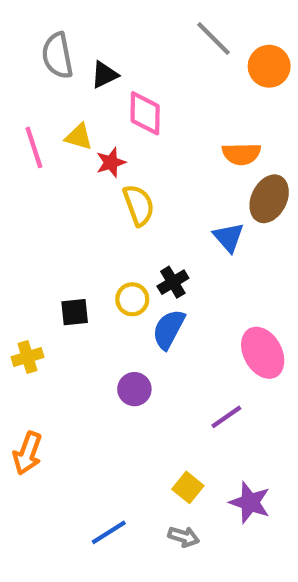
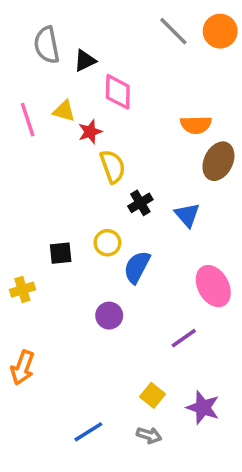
orange circle: (269, 66) -> (220, 31), moved
blue triangle: (229, 237) -> (187, 215), moved
black cross: (173, 282) -> (140, 203), moved

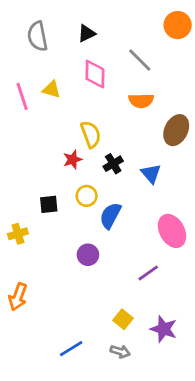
gray line: (173, 31) -> (140, 60), moved
black triangle: (85, 61) -> (87, 33), moved
orange semicircle: (196, 125) -> (141, 101), moved
red star: (90, 132) -> (73, 160), moved

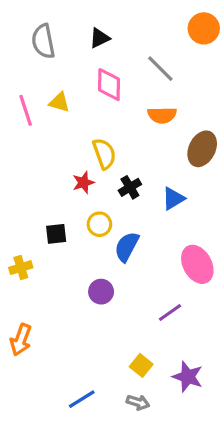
blue triangle: (151, 174) -> (173, 199), turned 40

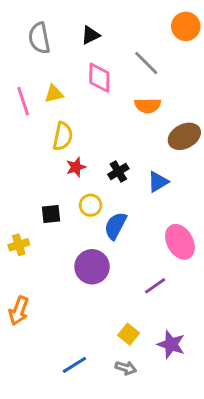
yellow triangle: (59, 102) -> (54, 94), turned -30
brown ellipse: (202, 149) -> (184, 136), turned 36
yellow semicircle: (104, 154) -> (63, 136), moved, turned 32
purple circle: (101, 292) -> (92, 267), size x1.5

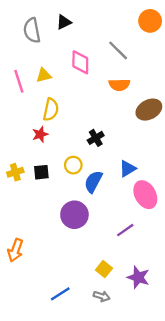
black triangle: (91, 35) -> (64, 22), moved
red star: (76, 167) -> (40, 134), moved
blue triangle: (158, 182) -> (128, 169), moved
yellow cross: (19, 245) -> (15, 172), moved

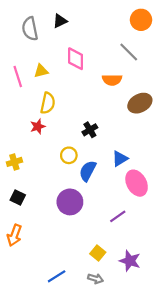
gray line: (118, 50) -> (129, 52), moved
black square: (41, 172) -> (18, 198), moved, turned 32

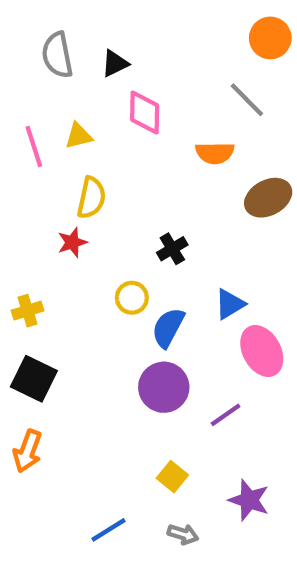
black triangle: (60, 21) -> (115, 64), moved
black square: (18, 198) -> (34, 379), size x1.5
purple circle: (70, 202) -> (164, 387), moved
yellow square: (98, 253) -> (172, 477), moved

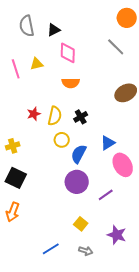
orange semicircle: (215, 153) -> (71, 83), moved
yellow semicircle: (91, 198) -> (55, 116), moved

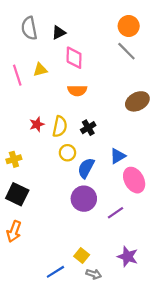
orange circle: (127, 18) -> (129, 26), moved
yellow square: (81, 224) -> (82, 255), moved

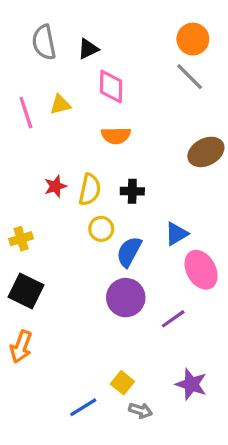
black cross: (88, 128) -> (132, 191), turned 32

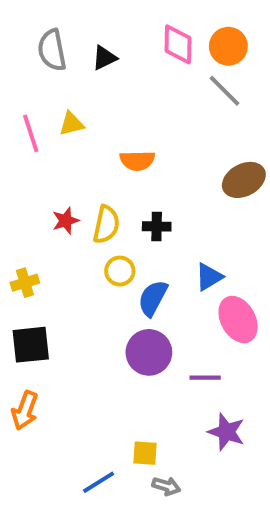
pink diamond: (111, 86) -> (178, 44), moved
black square: (26, 291) -> (31, 345), turned -32
purple line: (173, 319) -> (205, 378), turned 35
yellow square: (122, 383) -> (145, 453), turned -35
purple star: (191, 384) -> (226, 432), moved

